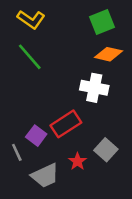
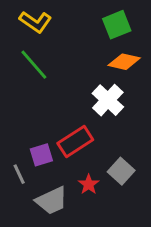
white cross: (94, 88) -> (108, 100), turned 32
purple square: (36, 136) -> (41, 155), turned 36

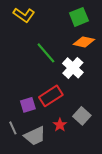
green line: (34, 65) -> (46, 53), moved
gray line: (19, 174) -> (13, 128), moved

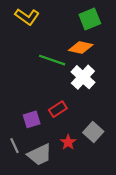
orange diamond: (84, 42) -> (81, 48), moved
green line: (46, 53) -> (52, 60), turned -30
red rectangle: (51, 96) -> (58, 109), size x0.7

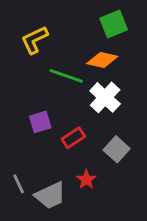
yellow L-shape: (27, 17) -> (34, 40), moved, turned 120
purple square: (32, 119) -> (40, 122), moved
gray square: (93, 132) -> (117, 149), moved

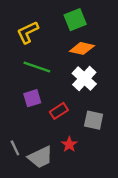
green square: (114, 24) -> (75, 20), moved
green line: (66, 76) -> (37, 67), moved
gray square: (117, 149) -> (94, 120), turned -30

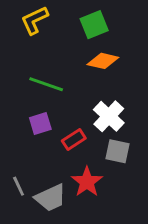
yellow L-shape: (28, 32) -> (35, 20), moved
white cross: (84, 79) -> (109, 116), moved
red star: (69, 144) -> (87, 182), size x1.5

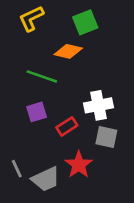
orange diamond: (103, 61) -> (68, 51), moved
white cross: (109, 116) -> (98, 105), turned 36

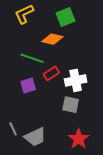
red rectangle: (67, 126) -> (51, 73), moved
gray square: (106, 137) -> (71, 105), moved
red star: (79, 165) -> (79, 139), moved

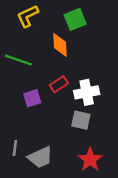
orange diamond: (52, 39) -> (60, 45), turned 75
green line: (32, 58) -> (18, 60), moved
gray line: (13, 129) -> (15, 148), turned 32

